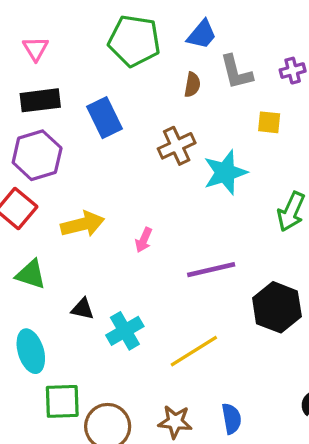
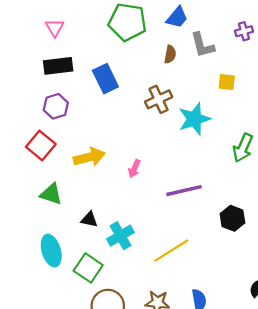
purple cross: (293, 71) -> (244, 31), moved
purple hexagon: (37, 155) -> (56, 106), size x0.7
black hexagon: (277, 307) -> (232, 218), size x0.7
green square: (62, 401) -> (88, 268), moved, turned 36

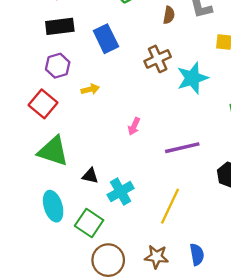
yellow arrow: (89, 157) -> (90, 89), moved, size x0.6
green triangle: (51, 194) -> (53, 151), size x1.4
yellow line: (171, 251) -> (170, 206), turned -33

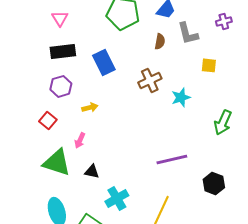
cyan star: (192, 78) -> (181, 97), size x0.7
red square: (43, 104) -> (48, 120), size x0.7
pink arrow: (134, 126) -> (80, 140), moved
black triangle: (90, 176) -> (92, 171), moved

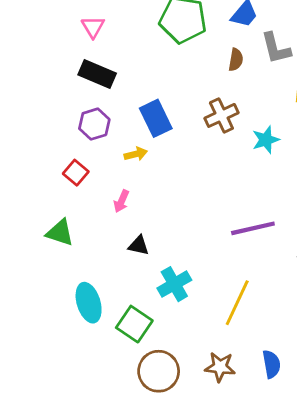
black rectangle: (63, 51) -> (97, 74), turned 30
blue rectangle: (104, 62) -> (156, 118), moved
green triangle: (57, 162) -> (60, 233), moved, size x0.7

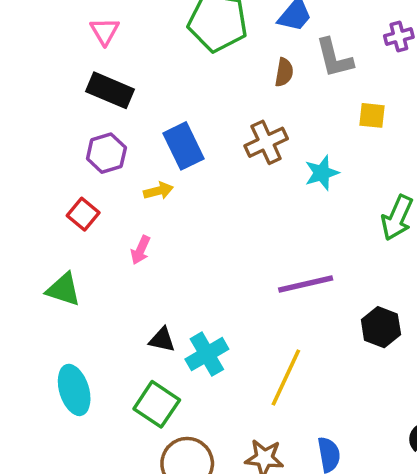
black triangle: (139, 245) -> (162, 340), moved
cyan ellipse: (89, 303) -> (74, 390), moved

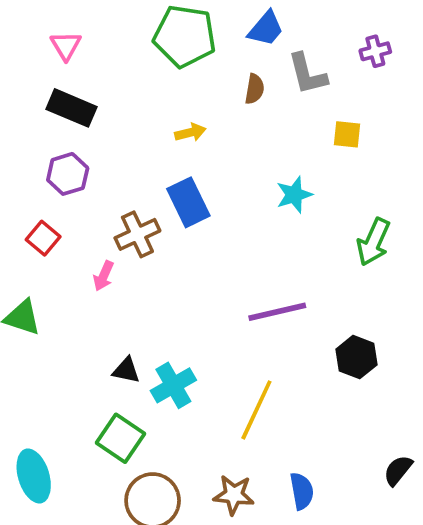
brown cross: (266, 142) -> (137, 234), moved
blue rectangle: (184, 146) -> (188, 202), moved
yellow arrow: (158, 191) -> (190, 132), moved
cyan ellipse: (74, 390) -> (34, 476), moved

